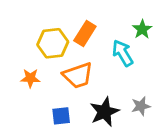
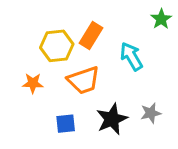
green star: (142, 29) -> (161, 19), moved

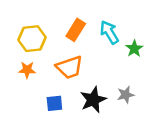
green star: (161, 19) -> (134, 49), moved
yellow hexagon: (57, 46) -> (32, 39), moved
cyan arrow: (131, 56) -> (109, 32), moved

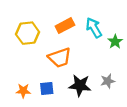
orange rectangle: (76, 30) -> (65, 26), turned 30
orange star: (27, 70) -> (23, 91), moved
black star: (93, 100) -> (80, 85), turned 30

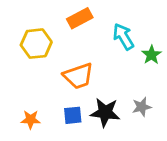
orange rectangle: (65, 26) -> (80, 18), moved
blue square: (47, 89) -> (73, 115), moved

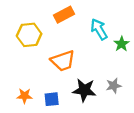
blue square: (73, 115) -> (52, 99), moved

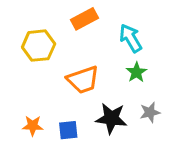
green star: (122, 44) -> (137, 72), moved

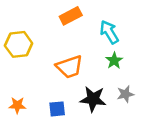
yellow hexagon: (39, 46) -> (19, 44), moved
orange star: (33, 126) -> (17, 105), moved

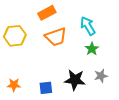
orange rectangle: (71, 16) -> (47, 13), moved
orange trapezoid: (69, 67) -> (56, 37), moved

